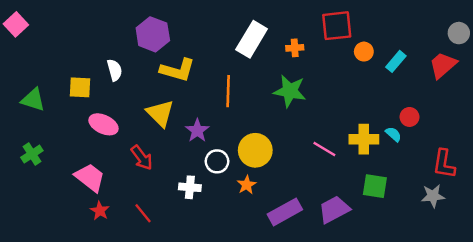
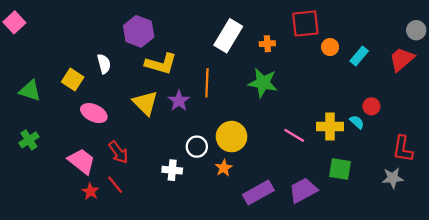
yellow square: (80, 87) -> (73, 79), turned 30
purple star: (197, 131) -> (179, 101), moved
red arrow: (142, 158) -> (118, 152), moved
red line: (143, 213) -> (115, 185), moved

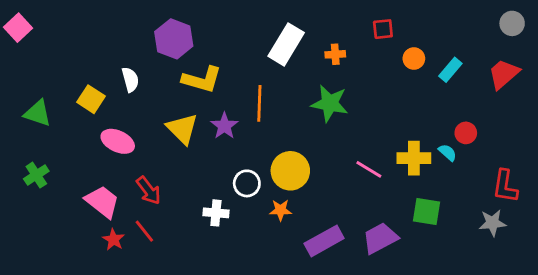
red square: (305, 24) -> (383, 29), size x0.6
gray circle: (416, 30) -> (512, 23), moved
orange star: (224, 168) -> (281, 210), turned 30

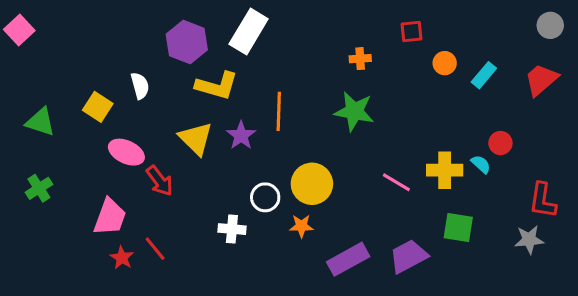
white rectangle: (286, 44) -> (249, 31), moved
red arrow: (149, 190) -> (160, 181), moved
pink trapezoid: (102, 202) -> (110, 217), turned 72

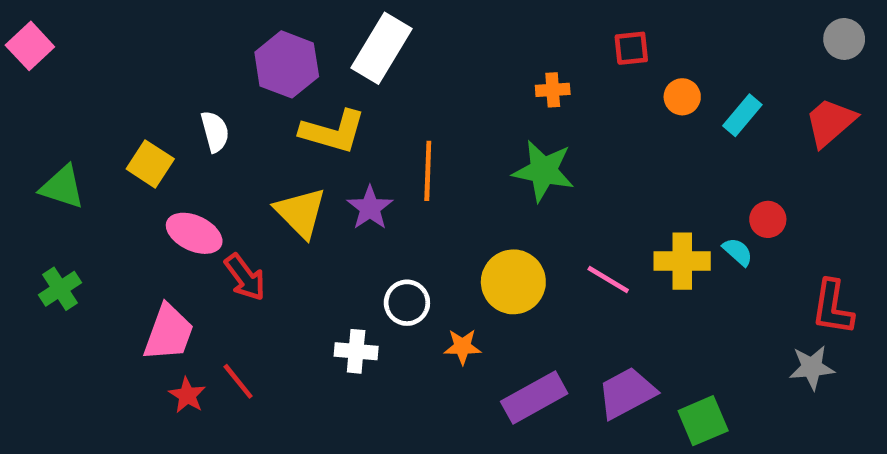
yellow circle: (312, 184) -> (513, 282), moved
green square: (458, 228) -> (703, 421), moved, turned -32

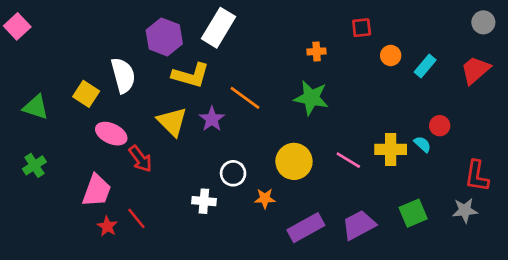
white semicircle: (215, 132) -> (123, 75), size x1.5
orange line: (428, 171) -> (245, 98), turned -56
green square: (703, 421) -> (413, 213), moved

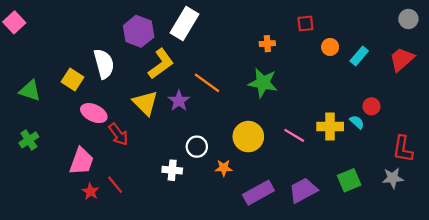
yellow L-shape: (191, 75) -> (161, 64), turned -52

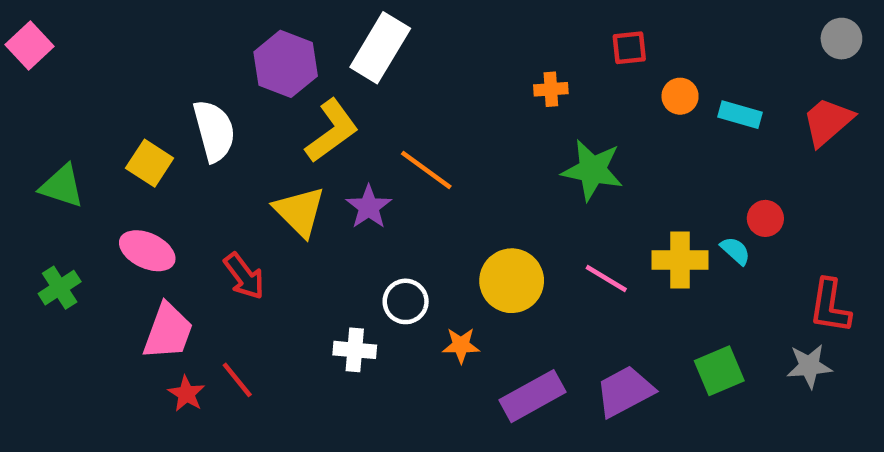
cyan rectangle: (359, 56) -> (740, 115), turned 66
green star: (263, 83) -> (592, 170), moved
pink ellipse: (94, 113) -> (147, 251), moved

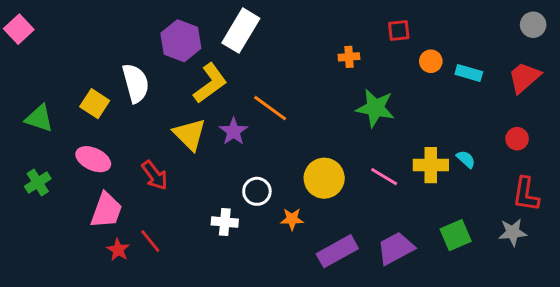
red circle: (765, 218) -> (517, 139), moved

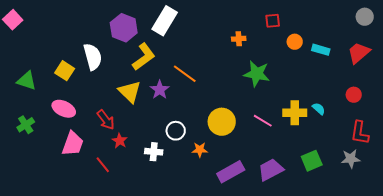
red star: (118, 250) -> (120, 141), moved

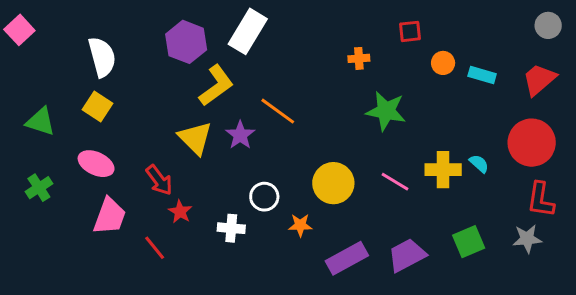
white semicircle: (93, 57) -> (102, 57), moved
red circle: (354, 95) -> (532, 143), size x2.0

